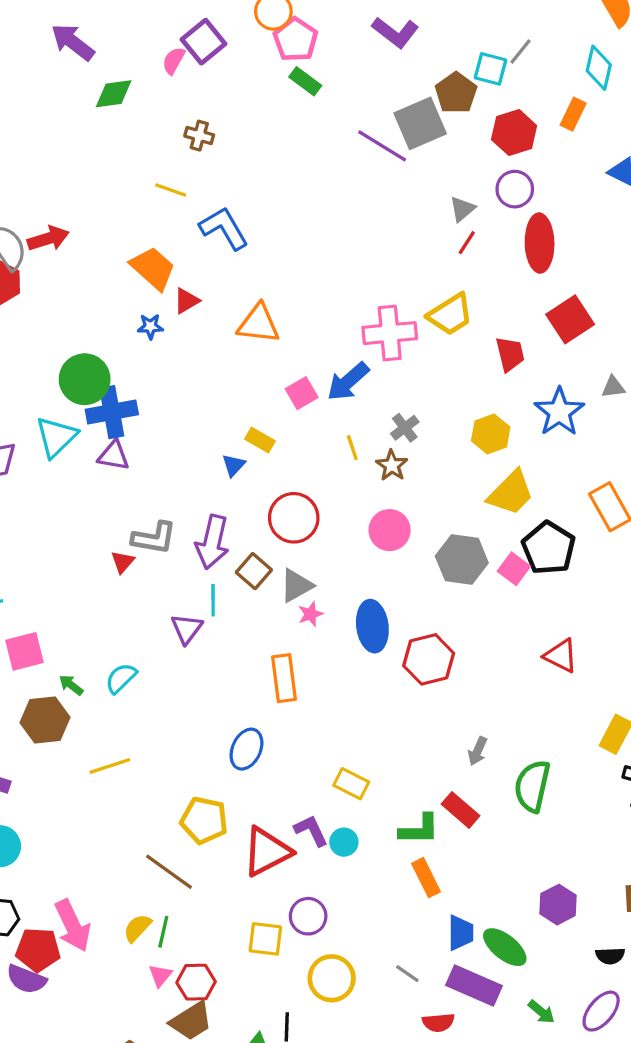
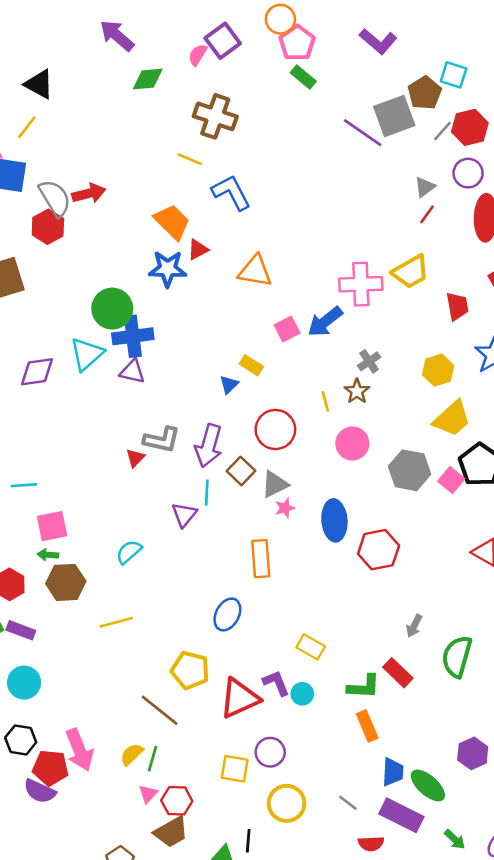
gray line: (521, 52) -> (442, 131), moved
brown cross: (199, 136) -> (215, 116), size x1.8
blue star: (150, 326) -> (168, 269), size x1.8
yellow line: (352, 448) -> (325, 401), moved
green arrow: (71, 685) -> (48, 555), moved, turned -36

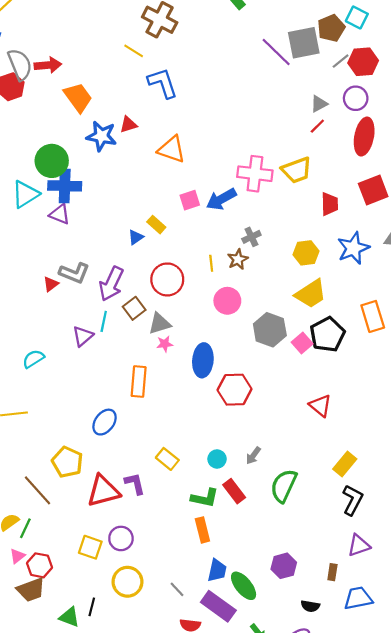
orange trapezoid: (172, 222) -> (78, 97), moved
cyan circle: (302, 694) -> (217, 459), moved

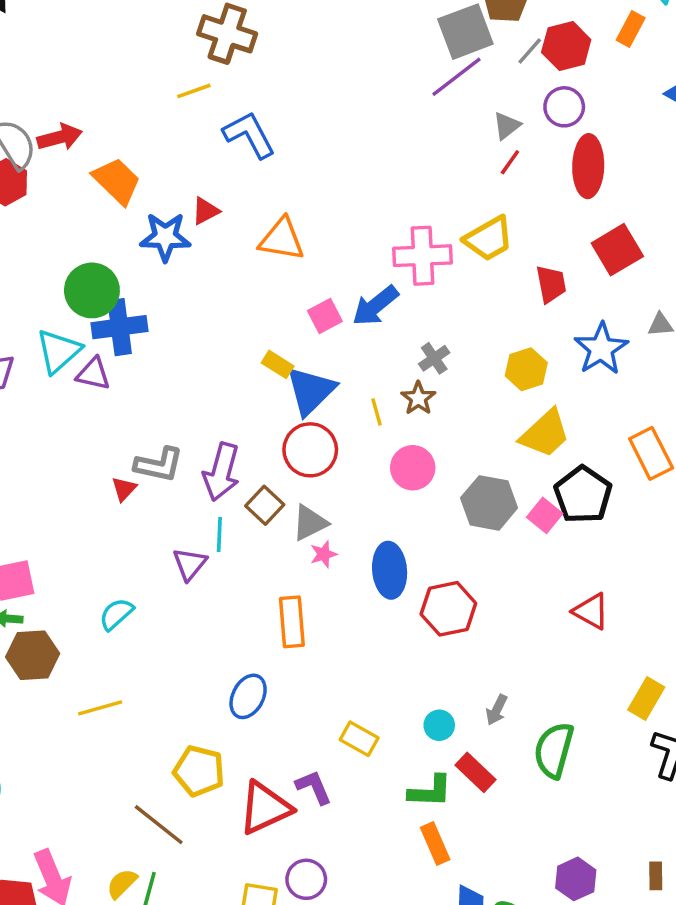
yellow line: (134, 51) -> (194, 91), turned -42
purple line: (276, 52) -> (456, 77), moved, turned -72
purple triangle: (60, 214) -> (93, 374), moved
blue triangle: (136, 237) -> (311, 391), moved, size x2.0

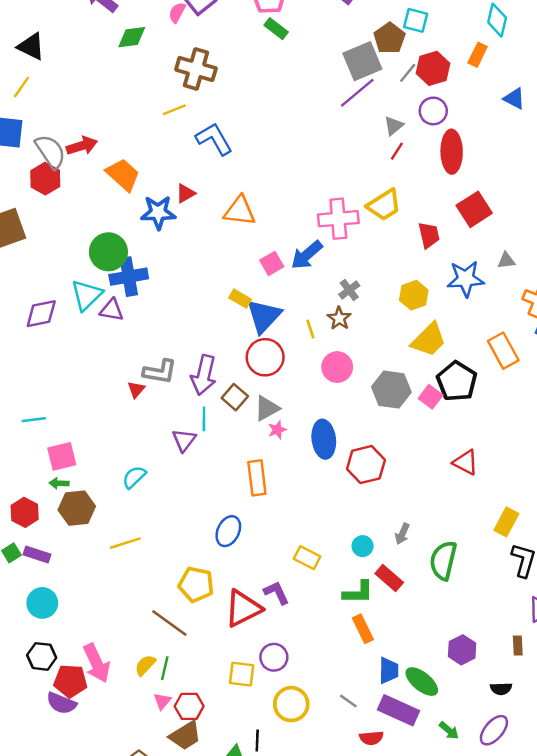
blue star: (601, 349) -> (466, 279), turned 30

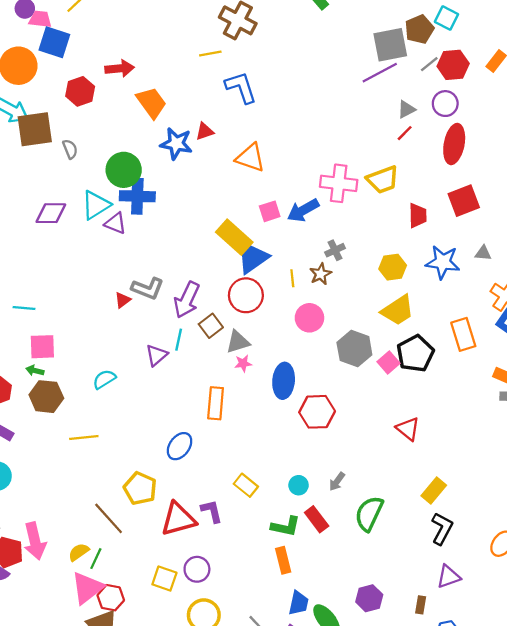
gray semicircle: (50, 152) -> (70, 149), moved, size x0.6
yellow rectangle: (240, 299) -> (234, 237), size x1.8
pink triangle: (162, 701) -> (87, 588), size x2.0

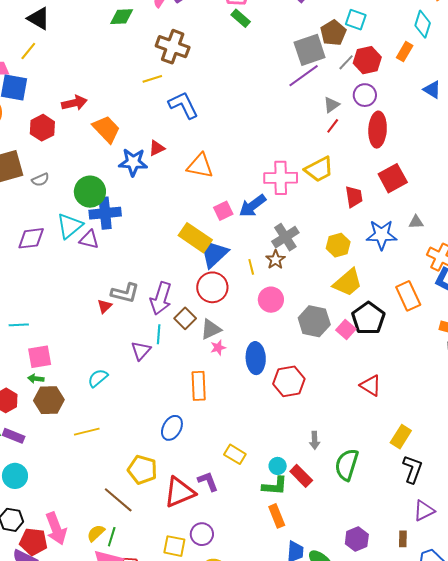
gray semicircle: (70, 149) -> (40, 180), turned 96
gray cross: (335, 250) -> (285, 237), size x1.5
gray arrow: (337, 482) -> (315, 440), turned -30
cyan circle: (299, 485) -> (278, 466), moved

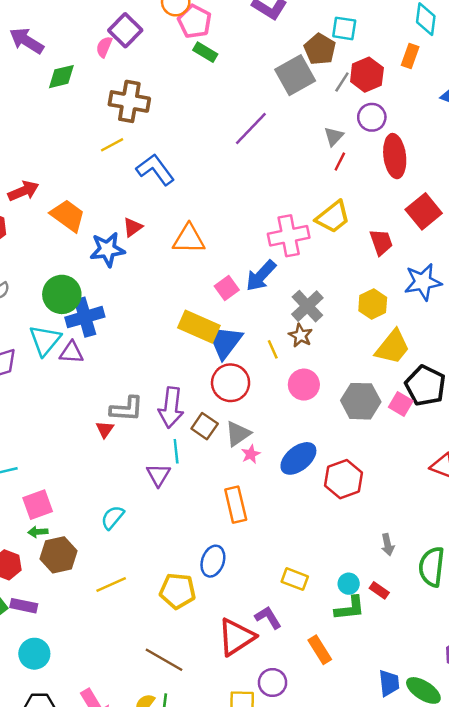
purple line: (304, 76) -> (251, 129), moved
blue ellipse: (256, 358) -> (298, 458), turned 64
yellow pentagon: (142, 470) -> (178, 591), moved
red rectangle: (301, 476) -> (379, 590), size x0.7
orange rectangle: (277, 516) -> (320, 650), moved

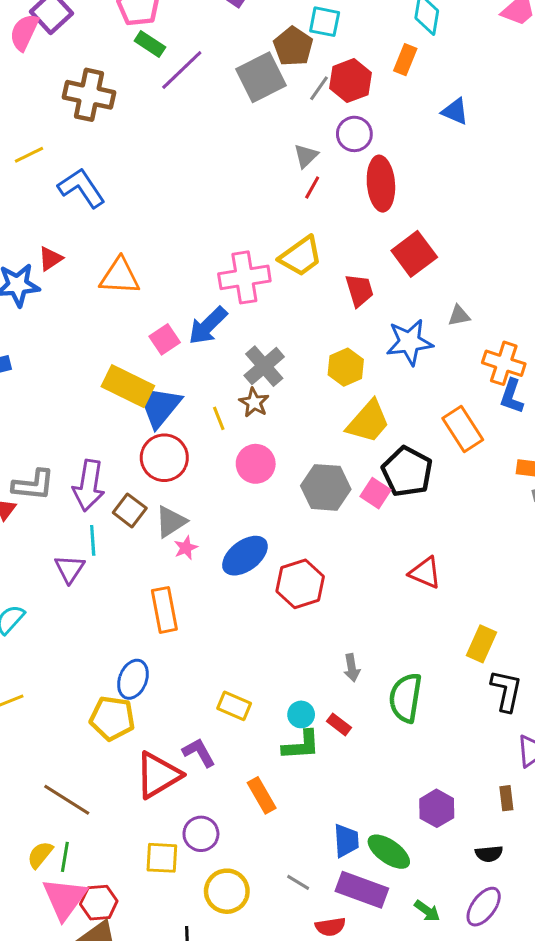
pink semicircle: (104, 47) -> (24, 32), size x1.4
brown cross: (129, 101) -> (89, 95), moved
purple line: (251, 129) -> (182, 70), moved
yellow pentagon: (178, 591) -> (112, 718), moved

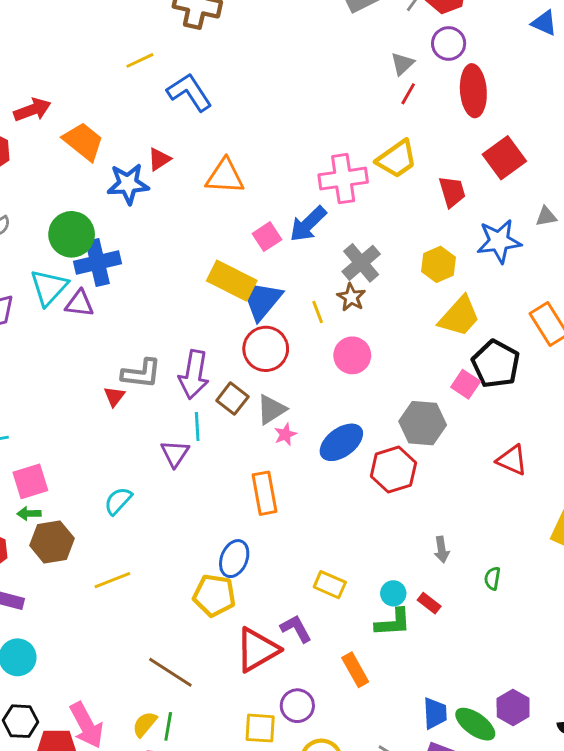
gray hexagon: (326, 487) -> (423, 423), moved
green semicircle: (405, 698) -> (492, 578), size x0.5
purple hexagon: (437, 808) -> (513, 708), moved

